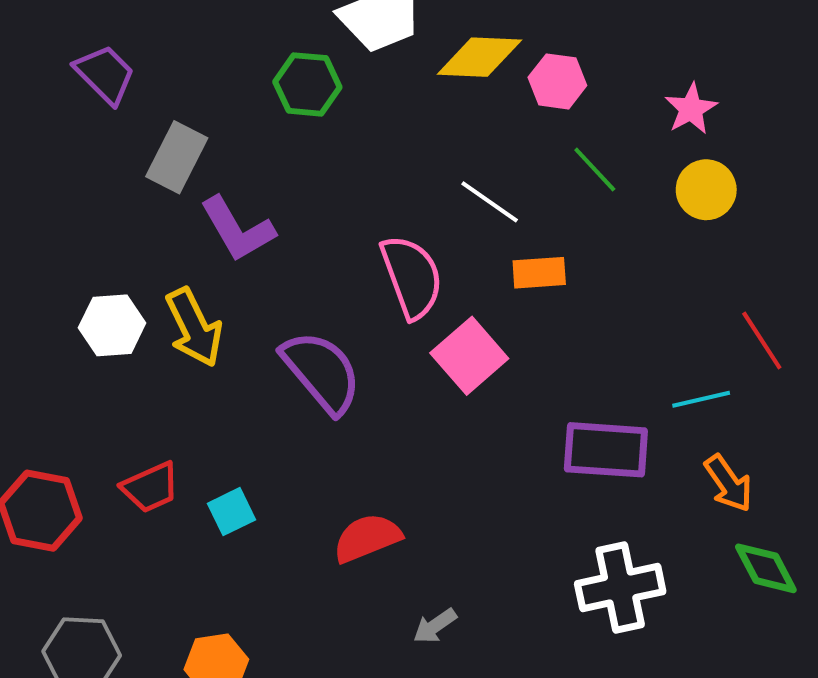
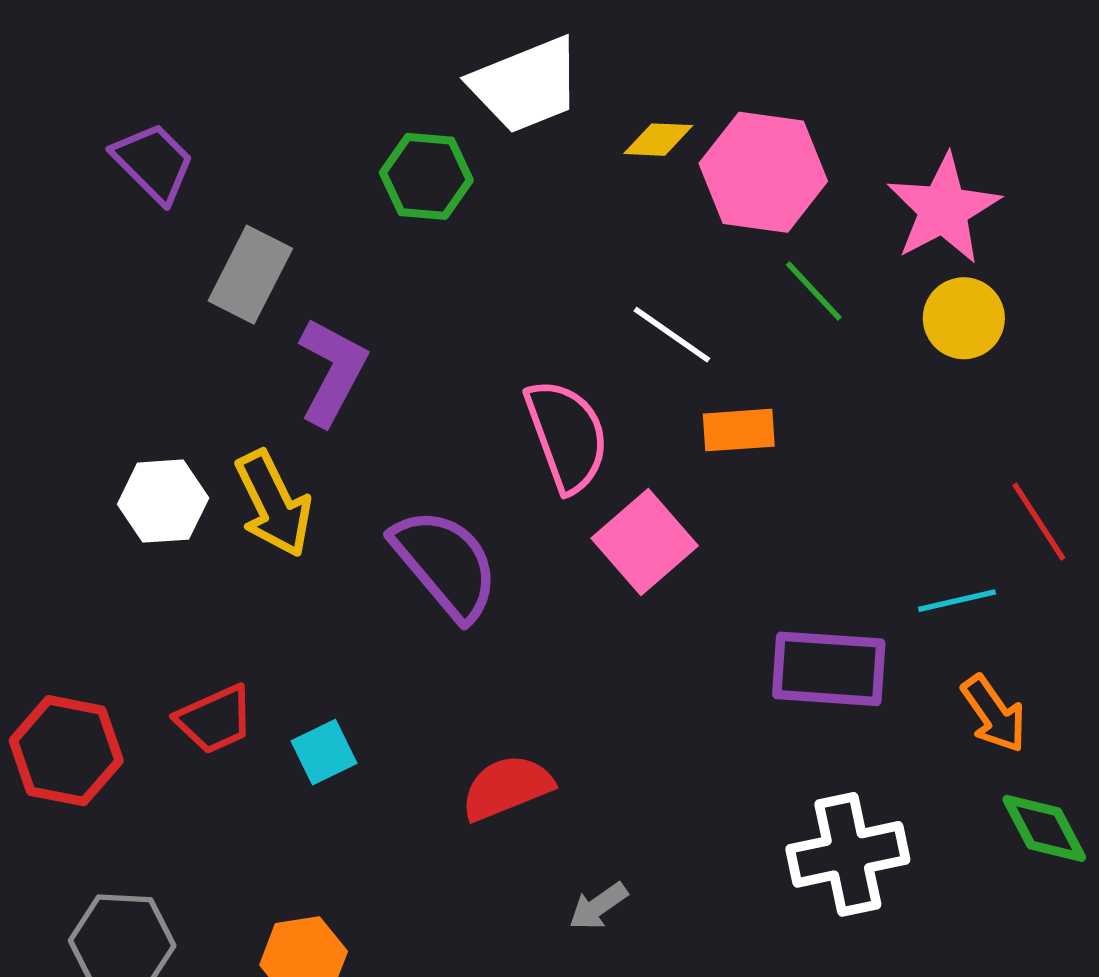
yellow diamond: (479, 57) -> (658, 140), size x0.6
pink hexagon: (557, 81) -> (763, 172), size x1.6
pink star: (691, 109) -> (943, 209), size x1.6
purple L-shape: (238, 229) -> (332, 371), turned -122

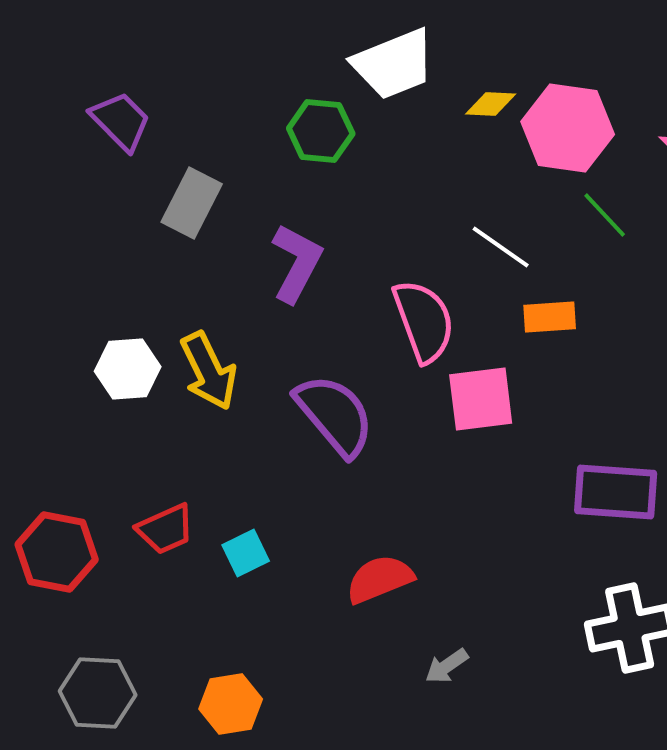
purple L-shape: (332, 371) -> (297, 263), moved
pink square: (645, 542) -> (481, 399), turned 34

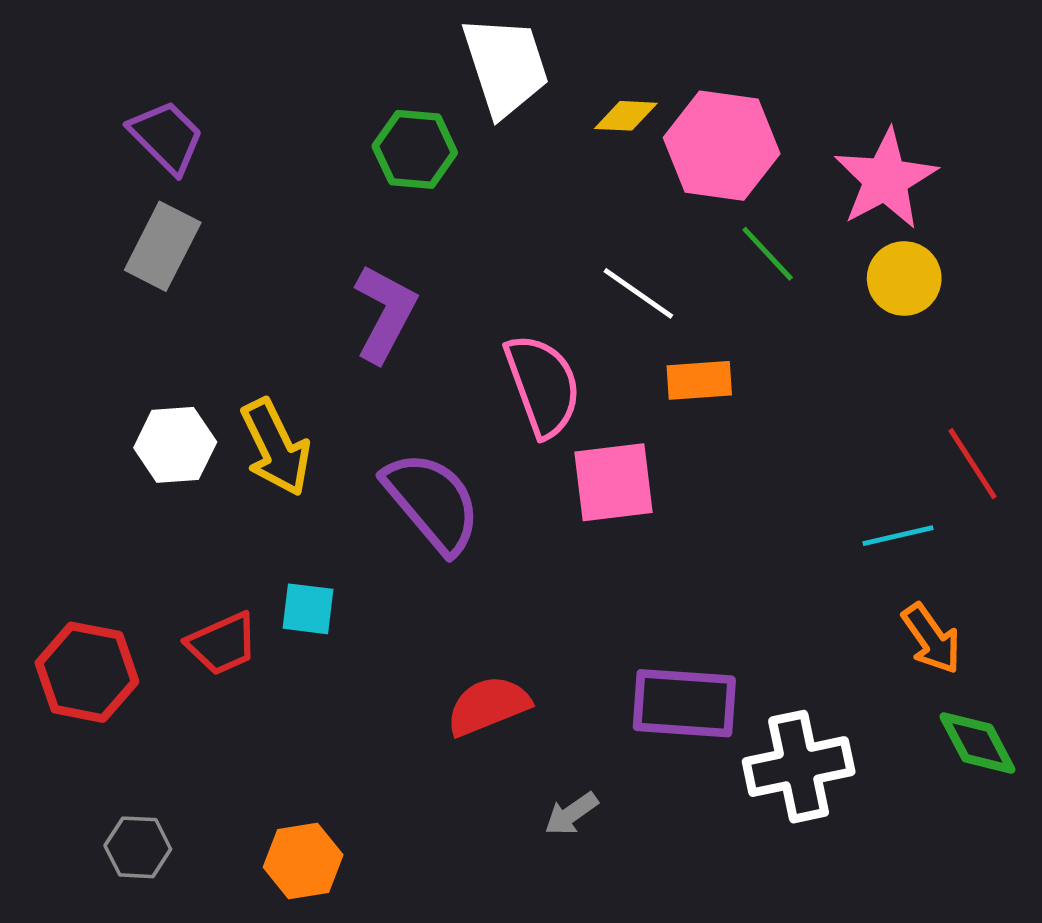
white trapezoid: (394, 64) -> (505, 66), turned -86
gray rectangle: (192, 203) -> (163, 246), moved
purple rectangle: (616, 492) -> (684, 703), moved
cyan square: (246, 553) -> (308, 609), moved, turned 33
gray hexagon: (98, 693) -> (138, 847), size x0.7

